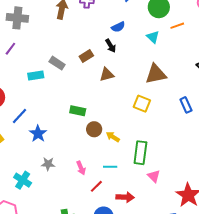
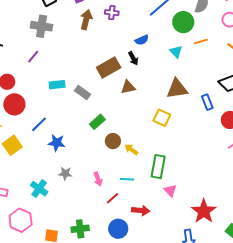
brown rectangle: (86, 56) -> (109, 68), size x1.6
gray rectangle: (57, 63) -> (83, 93), moved
blue rectangle: (186, 105) -> (207, 102), moved
green rectangle: (78, 111) -> (97, 122), turned -56
blue star: (38, 134) -> (57, 143), turned -30

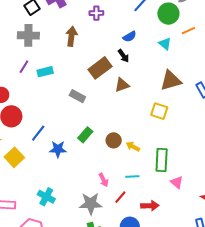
brown arrow: (86, 20) -> (71, 36), moved
cyan rectangle: (57, 85) -> (45, 72), moved
green rectangle: (97, 122) -> (85, 135), moved
gray star: (65, 173) -> (91, 204), moved, size x1.6

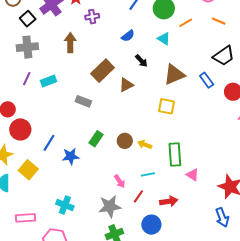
black arrow: (123, 56) -> (141, 61), moved

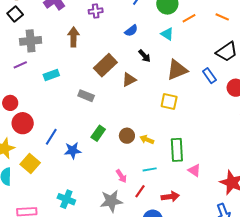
black square: (28, 19) -> (15, 14), moved
purple line: (27, 79) -> (20, 65), moved, turned 40

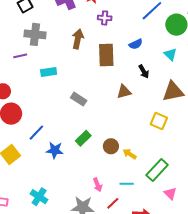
brown rectangle: (105, 65) -> (106, 55), moved, turned -60
green rectangle: (177, 150) -> (157, 170), turned 35

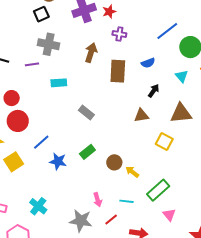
black arrow: (144, 71) -> (154, 91), turned -120
brown triangle: (124, 92) -> (141, 115), moved

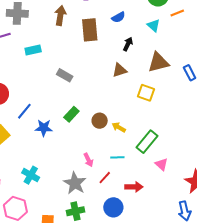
gray star: (81, 221) -> (75, 183), turned 30

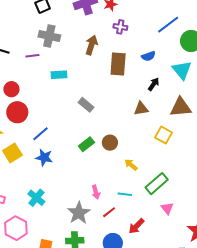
cyan triangle: (154, 25) -> (182, 70), size x1.5
brown circle: (100, 121) -> (110, 143), moved
blue star: (44, 128) -> (44, 157), moved
red arrow: (134, 187) -> (136, 226), turned 126

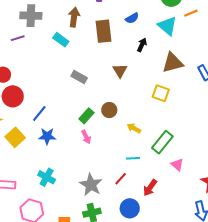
cyan rectangle: (59, 75) -> (61, 40), moved, turned 49
brown triangle: (141, 109) -> (120, 71), moved, turned -42
pink arrow: (96, 192) -> (86, 137), moved

